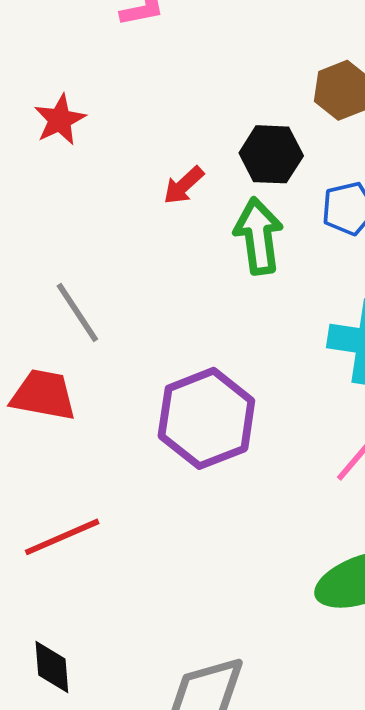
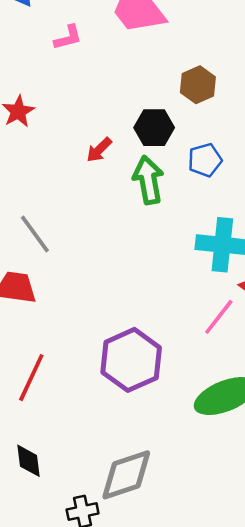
purple hexagon: (206, 418) -> (131, 360), moved
red line: (62, 537) -> (31, 378), turned -39

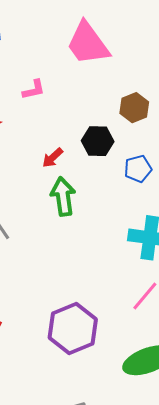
pink L-shape: (68, 37) -> (34, 90), moved
green arrow: (148, 180) -> (63, 197), moved

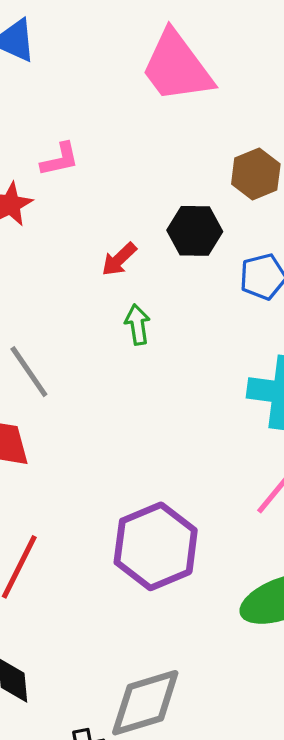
pink L-shape: (34, 90) -> (60, 159), moved
green arrow: (63, 197) -> (137, 325), size x0.6

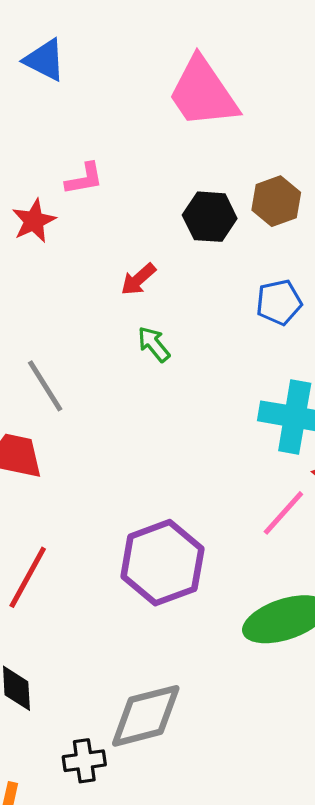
black hexagon: (195, 231) -> (210, 217), moved
green arrow: (137, 325) -> (154, 344), turned -33

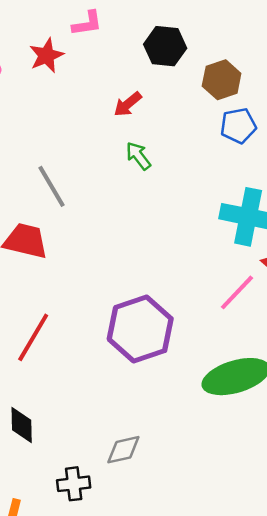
brown hexagon: (276, 201) -> (222, 80), moved
black hexagon: (210, 217) -> (165, 46), moved
gray diamond: (146, 716) -> (123, 450), size x0.6

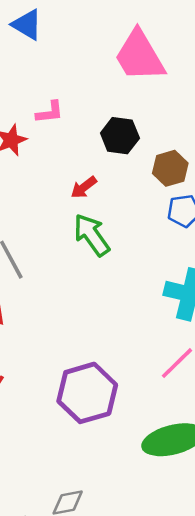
green arrow: (138, 156) -> (92, 235), size x1.6

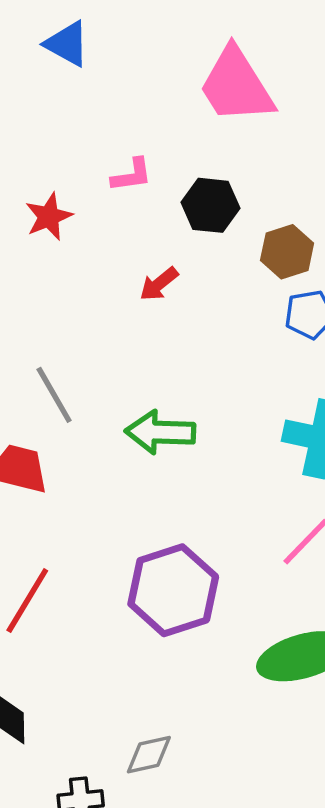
pink L-shape: (50, 112) -> (132, 175), moved
green arrow: (92, 235) -> (160, 432), moved, turned -51

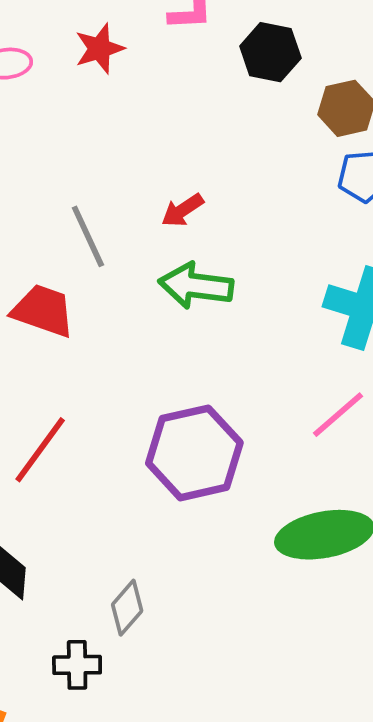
red arrow: (159, 284) -> (182, 210), moved
gray diamond: (149, 755) -> (127, 608), moved, turned -42

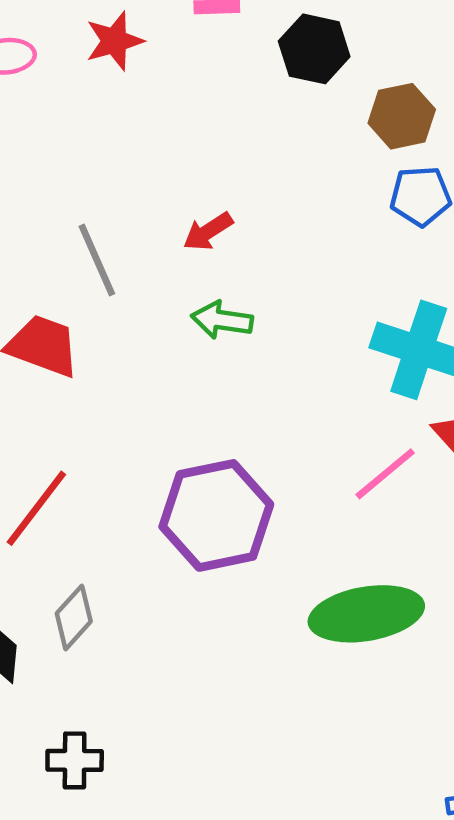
green arrow: (196, 286) -> (222, 320), size x0.7
gray diamond: (127, 608) -> (74, 617), moved

